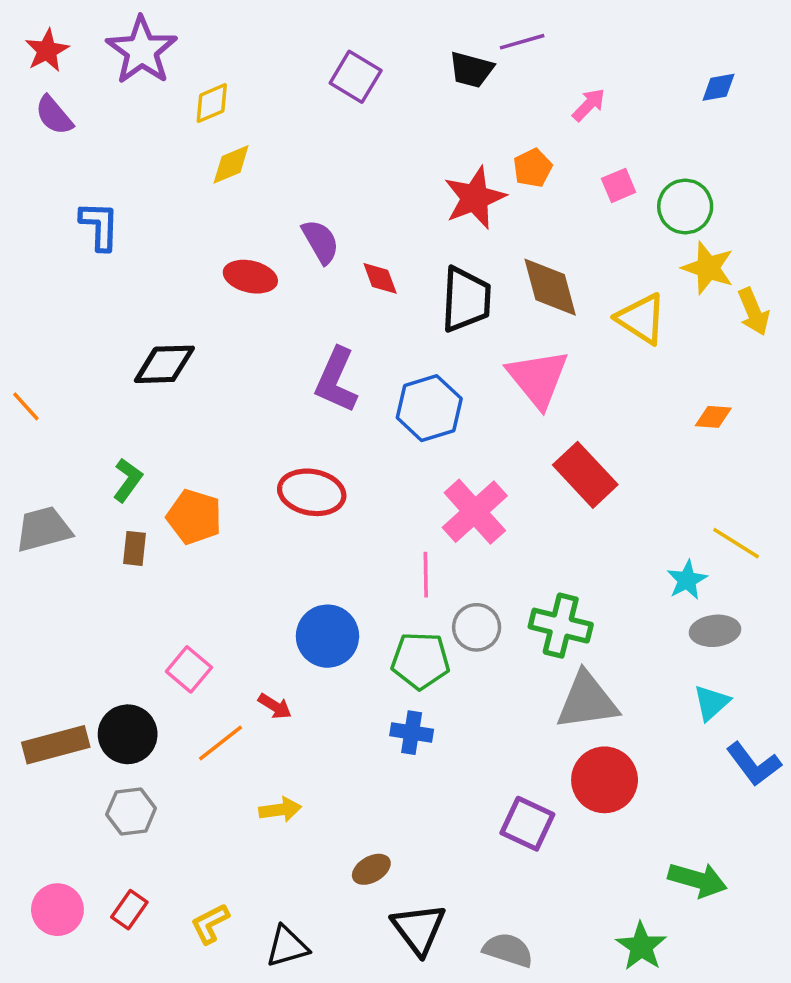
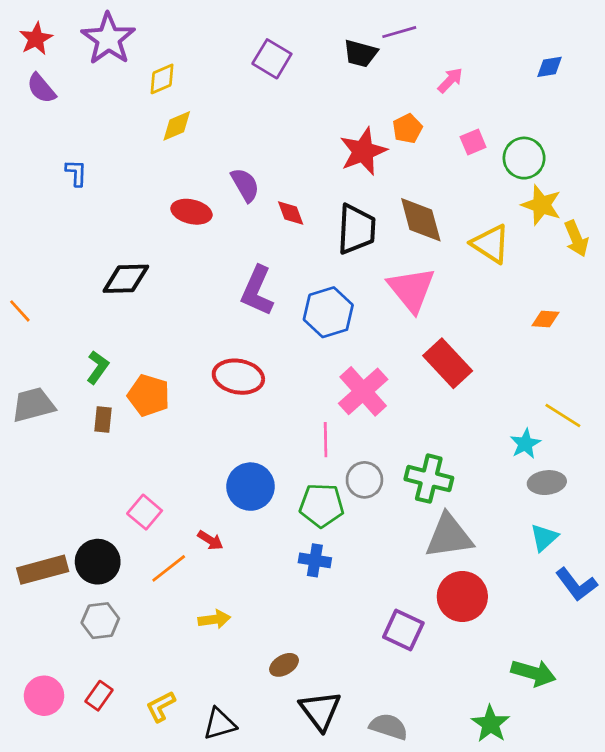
blue L-shape: (100, 226) -> (76, 173), size x0.7

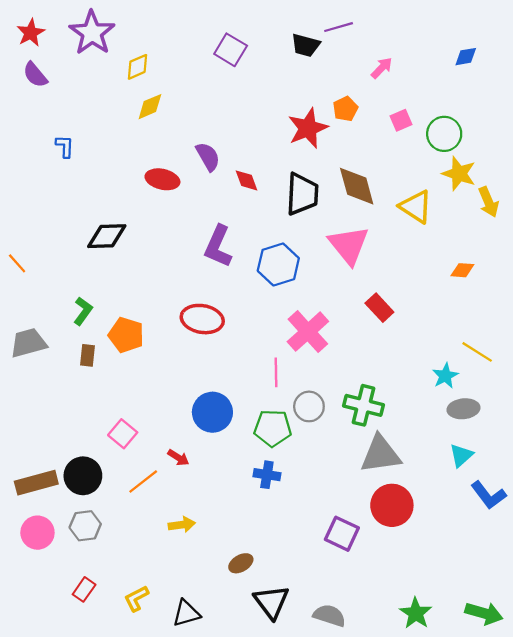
red rectangle: (448, 363) -> (379, 308), size x0.7
green arrow: (533, 673) -> (484, 613), moved
pink circle: (44, 696) -> (37, 533), moved

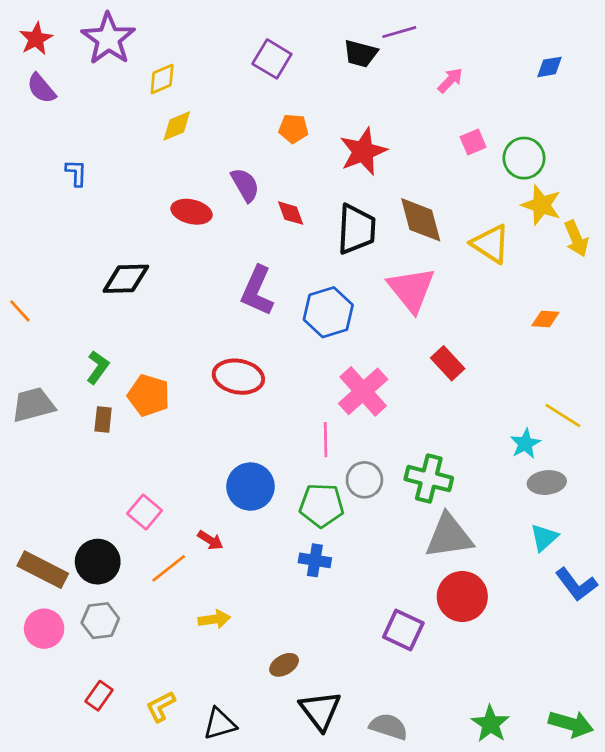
orange pentagon: (345, 109) -> (293, 129), moved, turned 30
brown rectangle: (36, 483) -> (43, 570), turned 42

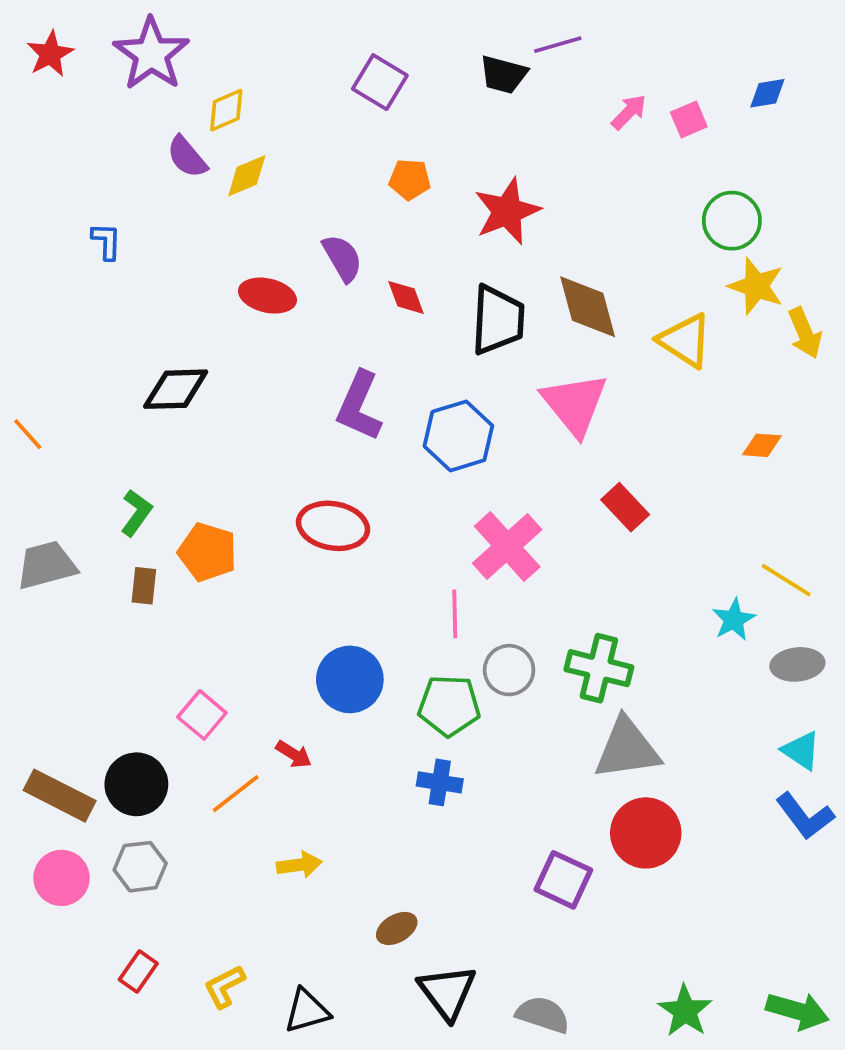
purple semicircle: (41, 88) -> (187, 157), moved
pink square: (473, 142) -> (689, 120), moved
gray ellipse: (547, 483) -> (797, 664), moved
cyan triangle: (544, 537) -> (801, 751), moved, turned -44

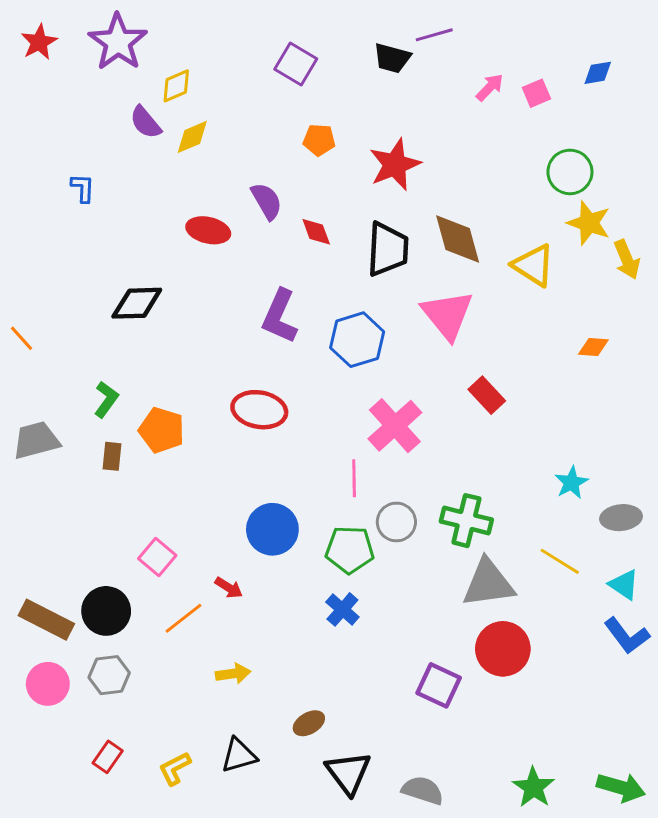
yellow line: (786, 580) -> (560, 561), moved
blue cross: (440, 782) -> (342, 609), turned 32
black triangle: (307, 1011) -> (239, 755), moved

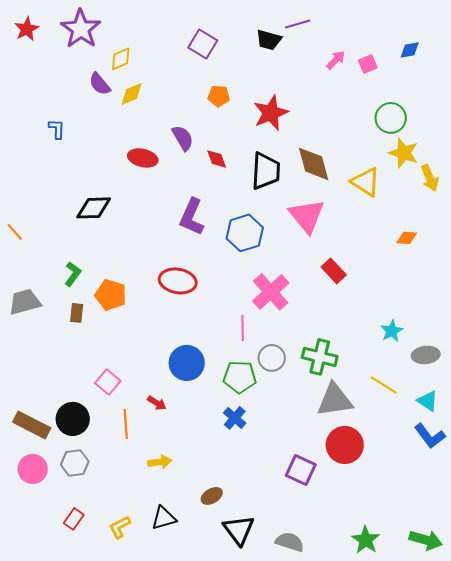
orange line: (183, 618) -> (126, 424), turned -56

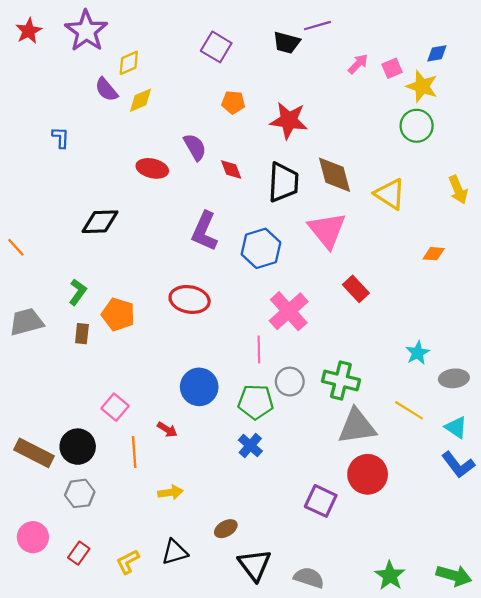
red star: (271, 113) -> (289, 120), turned 30
yellow star: (404, 153) -> (422, 86), moved
pink circle: (33, 469) -> (33, 537), moved

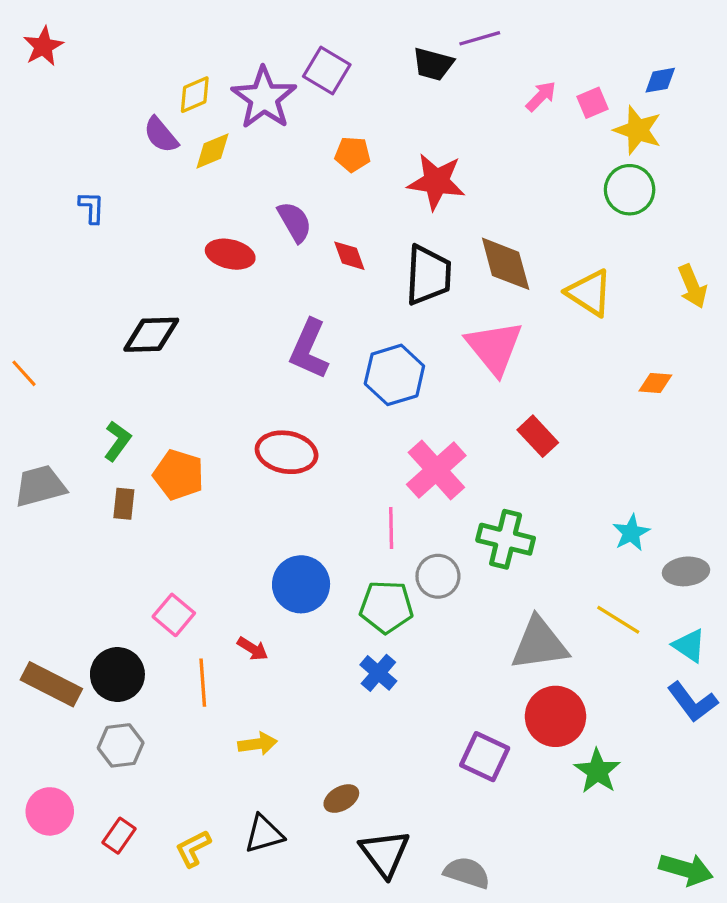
purple star: (86, 31) -> (264, 98), moved
green cross: (341, 380) -> (506, 539), moved
green star: (390, 576) -> (597, 771), moved

